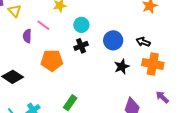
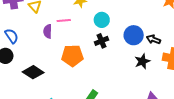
pink line: (43, 25) -> (64, 20), turned -40
black arrow: (143, 42) -> (154, 39), moved

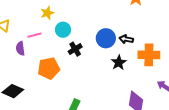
cyan circle: (102, 20) -> (63, 30), moved

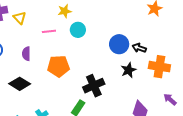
purple semicircle: (20, 48) -> (26, 54), moved
black cross: (75, 49) -> (94, 86), moved, size x1.5

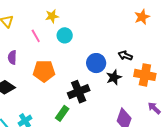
pink line: (49, 31) -> (36, 36), turned 64
blue circle: (119, 44) -> (96, 63), moved

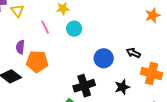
orange pentagon: (44, 71) -> (37, 62), moved
black star: (114, 77) -> (122, 87), moved

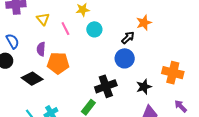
yellow triangle: (17, 11) -> (43, 19), moved
orange star: (153, 15) -> (144, 23), moved
black arrow: (133, 53) -> (128, 38), moved, turned 112

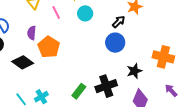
orange pentagon: (58, 63) -> (49, 47), turned 30
black cross: (106, 86) -> (106, 86), moved

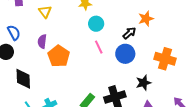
pink line: (56, 12) -> (99, 47), moved
orange cross: (163, 57) -> (165, 59), moved
black diamond: (23, 62) -> (23, 79), moved, turned 50

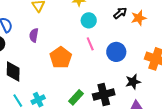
black arrow: (129, 33) -> (120, 13), moved
orange pentagon: (59, 56) -> (61, 58), moved

